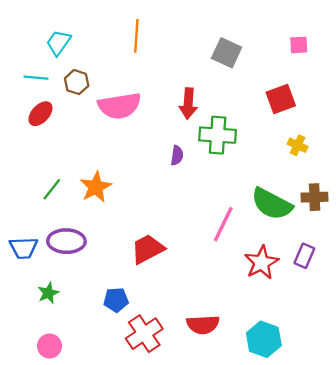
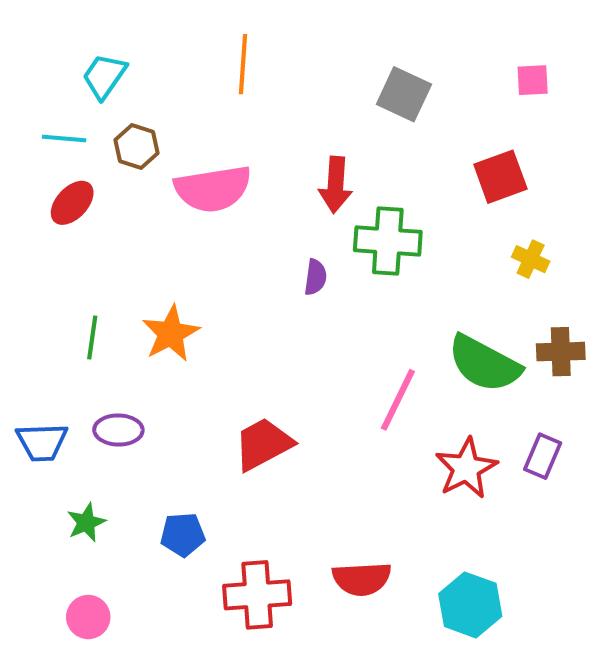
green line: (52, 189) -> (92, 338), turned -30
purple ellipse: (66, 241) -> (118, 430), size x0.7
blue pentagon: (116, 300) -> (183, 535), moved
red cross: (144, 334) -> (257, 595), turned 30

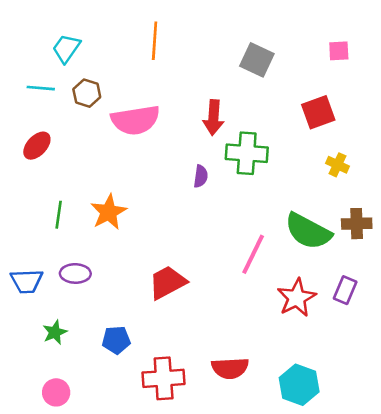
red ellipse: (72, 203) -> (37, 146), moved

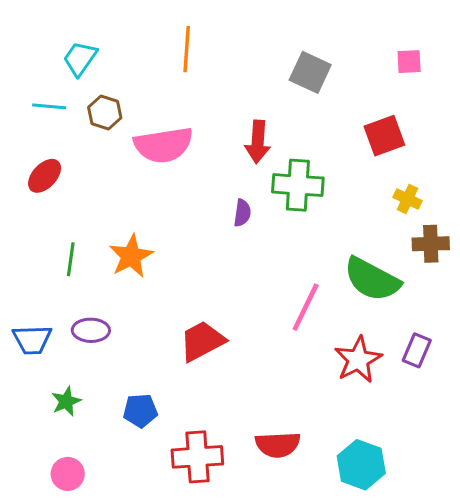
brown cross: (357, 224) -> (431, 244), moved

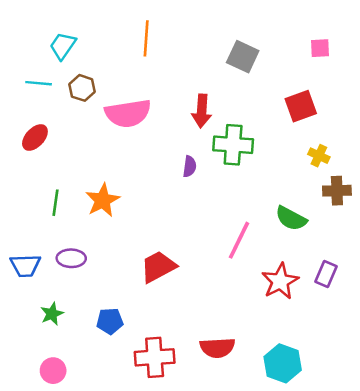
green semicircle: (372, 279) -> (291, 218), size x0.7

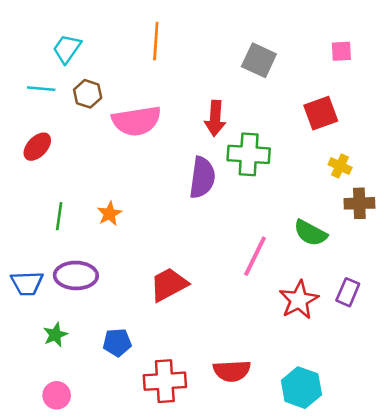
purple semicircle: (190, 166) -> (202, 178), size x1.8
orange star: (103, 200) -> (109, 214), size x0.7
purple ellipse: (71, 258) -> (76, 275), size x1.4

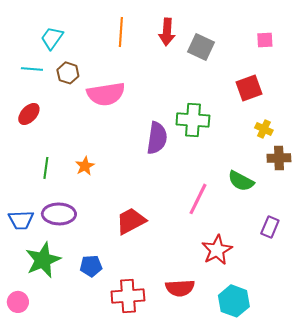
red arrow: (215, 118) -> (167, 32), moved
red star: (299, 300) -> (217, 250), moved
green star: (55, 335) -> (43, 260), size x1.8
pink circle: (57, 395) -> (18, 302), moved

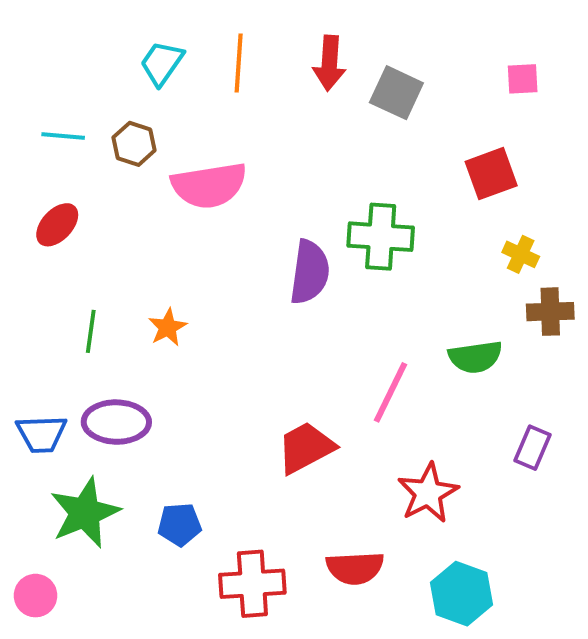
cyan trapezoid: (52, 38) -> (162, 63), moved
green semicircle: (241, 181) -> (475, 357), turned -36
red trapezoid: (131, 221) -> (306, 448), moved

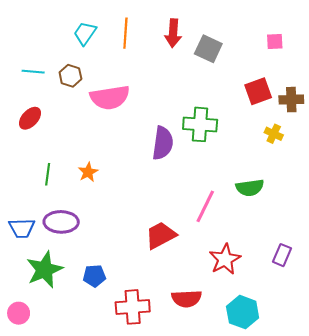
brown cross: (550, 312) -> (291, 100), moved
purple rectangle: (532, 448) -> (282, 255), moved

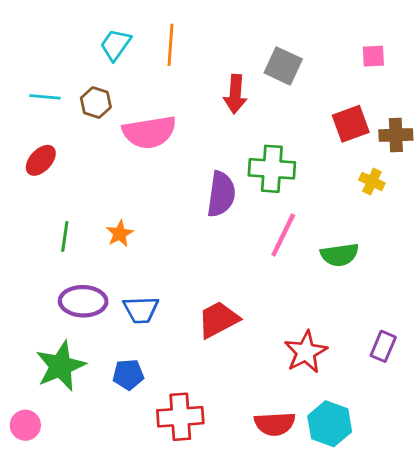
red arrow: (173, 33) -> (235, 94), moved
pink line: (205, 206) -> (283, 235), moved
blue trapezoid: (22, 228) -> (141, 310), moved
red semicircle: (187, 299) -> (275, 424), moved

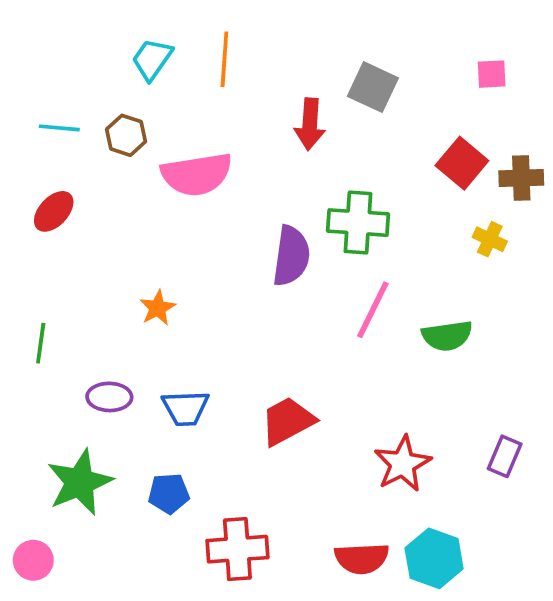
red square: (351, 124) -> (462, 163), turned -30
green line: (65, 236) -> (41, 343), moved
purple ellipse: (83, 301) -> (109, 397), size x0.7

